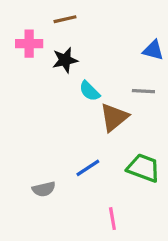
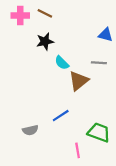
brown line: (65, 19) -> (45, 13), turned 40
pink cross: (29, 44) -> (20, 16), moved
green trapezoid: (143, 168) -> (99, 132), moved

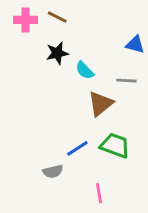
cyan semicircle: (62, 63) -> (85, 70), moved
gray semicircle: (30, 130) -> (53, 171), moved
green trapezoid: (99, 132) -> (115, 145), moved

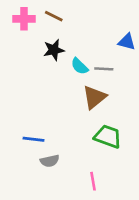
gray line: (126, 81) -> (104, 69), moved
blue line: (77, 148) -> (33, 139), moved, turned 40

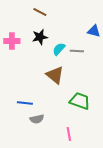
pink cross: (24, 19) -> (12, 41), moved
cyan semicircle: (79, 66) -> (59, 49), turned 88
brown triangle: (94, 97) -> (55, 75), moved, turned -42

